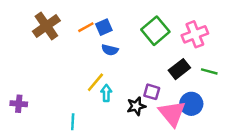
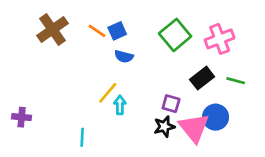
orange line: (86, 27) -> (97, 31), turned 63
black star: (136, 106) -> (164, 127), moved

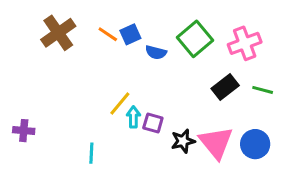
blue semicircle: (124, 56) -> (156, 52), moved
purple square: (171, 104) -> (153, 123), moved
blue circle: (216, 117) -> (255, 144), moved

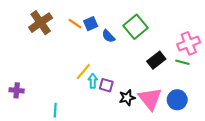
pink cross: (245, 43) -> (189, 43), moved
blue semicircle: (156, 52) -> (108, 36), turned 32
cyan line: (91, 153) -> (55, 110), moved

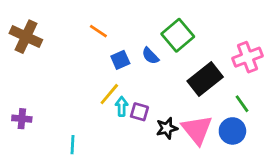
brown cross: (41, 23) -> (26, 37), moved, turned -30
blue square: (91, 24) -> (120, 60), moved
blue semicircle: (108, 36) -> (150, 56), moved
black rectangle: (156, 60) -> (205, 79), size x1.4
green line: (182, 62) -> (242, 104), moved, turned 40

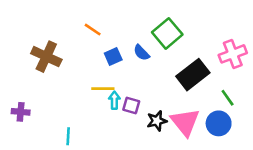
brown cross: (26, 37) -> (46, 57), moved
yellow line: (109, 94) -> (103, 89), turned 50

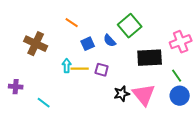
black rectangle: (193, 75) -> (150, 58), turned 35
cyan arrow: (114, 100) -> (67, 66), moved
purple square: (131, 105) -> (102, 70), moved
blue circle: (219, 123) -> (180, 96), moved
cyan line: (68, 136) -> (44, 103), moved, turned -56

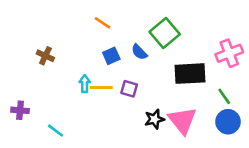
orange line: (72, 23) -> (102, 23), moved
brown cross: (36, 44) -> (45, 56), size x0.6

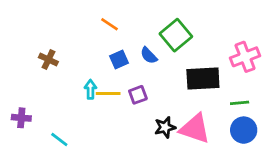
purple square: (129, 89) -> (138, 95), turned -36
green line: (224, 96) -> (240, 103), turned -60
pink triangle: (182, 120) -> (195, 129), turned -32

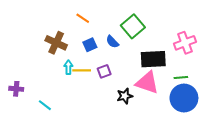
brown cross: (48, 60) -> (56, 43), moved, size x1.5
pink triangle: (195, 129) -> (147, 83), moved
blue circle: (244, 130) -> (184, 98), size x1.4

